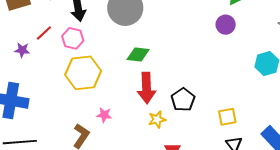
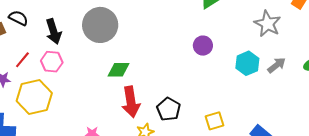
purple circle: (226, 25) -> (203, 46), moved
yellow hexagon: (83, 73) -> (34, 97), moved

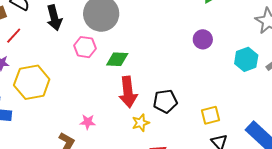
red line: (22, 60) -> (14, 36), moved
pink hexagon: (52, 62) -> (85, 47), moved
black pentagon: (168, 109) -> (165, 101), turned 30

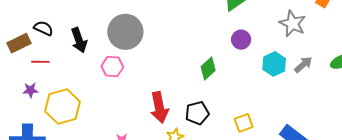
red line: (14, 36) -> (40, 62), turned 54
purple circle: (203, 39) -> (241, 40), moved
green diamond: (117, 59) -> (208, 69), moved, turned -40

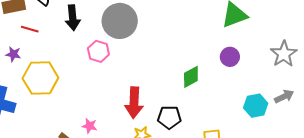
cyan hexagon: (274, 64) -> (256, 106), moved

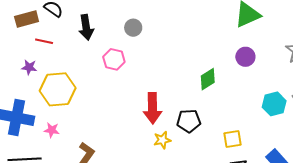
gray circle: (120, 21) -> (133, 28), size x0.5
pink star: (90, 126) -> (52, 130), moved

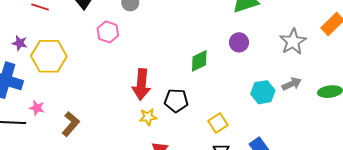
purple star: (29, 67) -> (20, 43), moved
pink star: (52, 130) -> (37, 108), moved
yellow square: (233, 139) -> (218, 123), turned -30

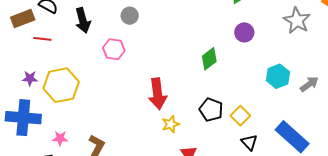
gray arrow: (292, 84) -> (309, 84), moved
black pentagon: (176, 101) -> (211, 110), moved, turned 30

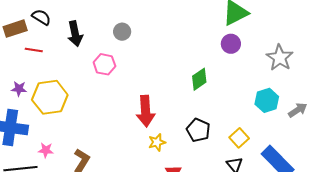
gray star: (297, 21) -> (280, 58), moved
purple circle: (244, 32) -> (231, 44), moved
yellow square: (240, 116) -> (239, 138), moved

